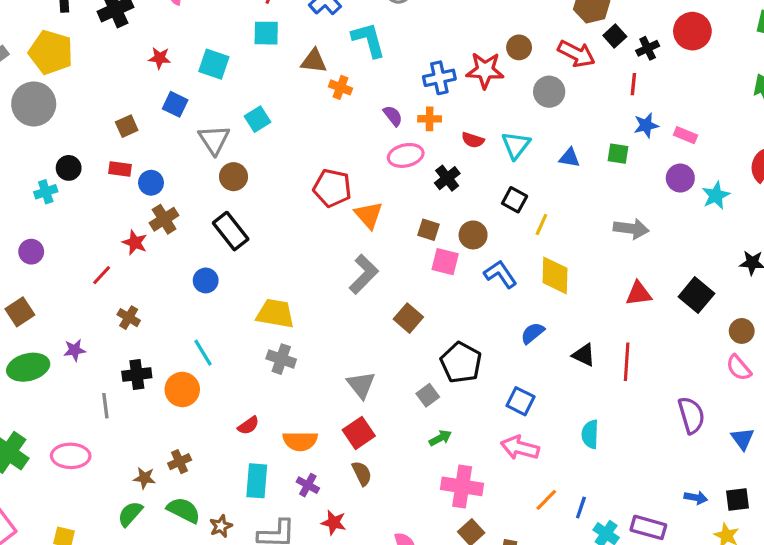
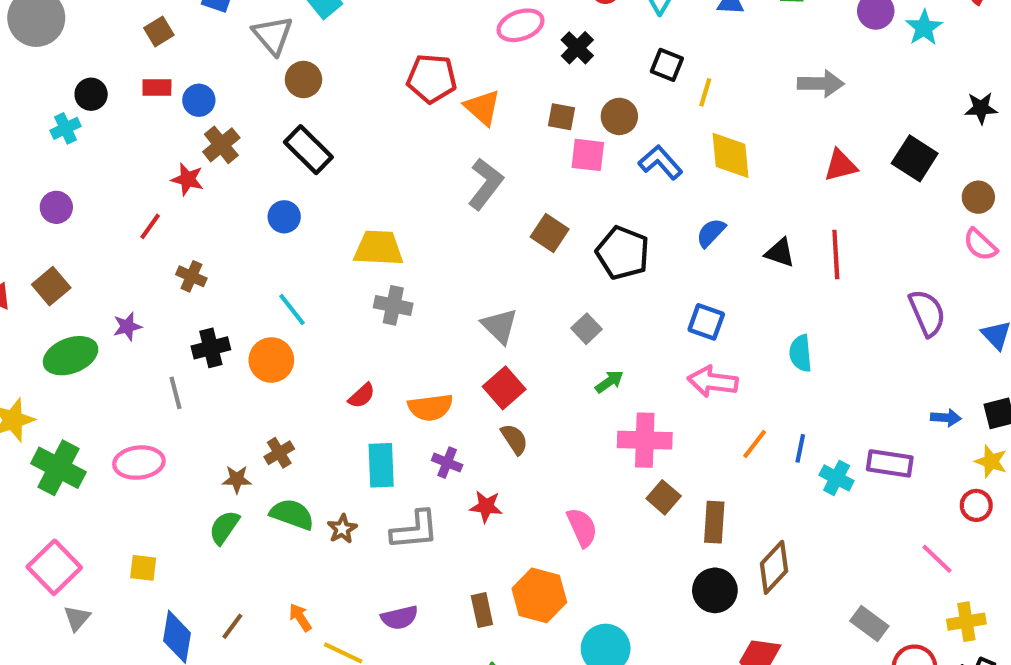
black pentagon: (461, 363) -> (623, 253), moved

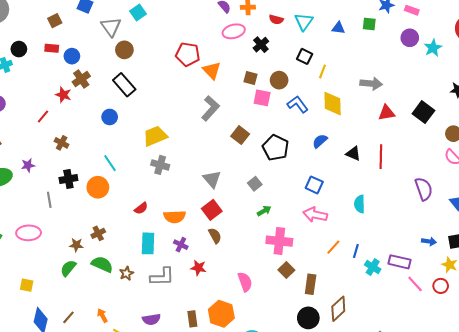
gray arrow: (821, 84) -> (371, 84), moved
yellow trapezoid: (379, 248) -> (155, 136), turned -30
pink line: (937, 559) -> (415, 284), moved

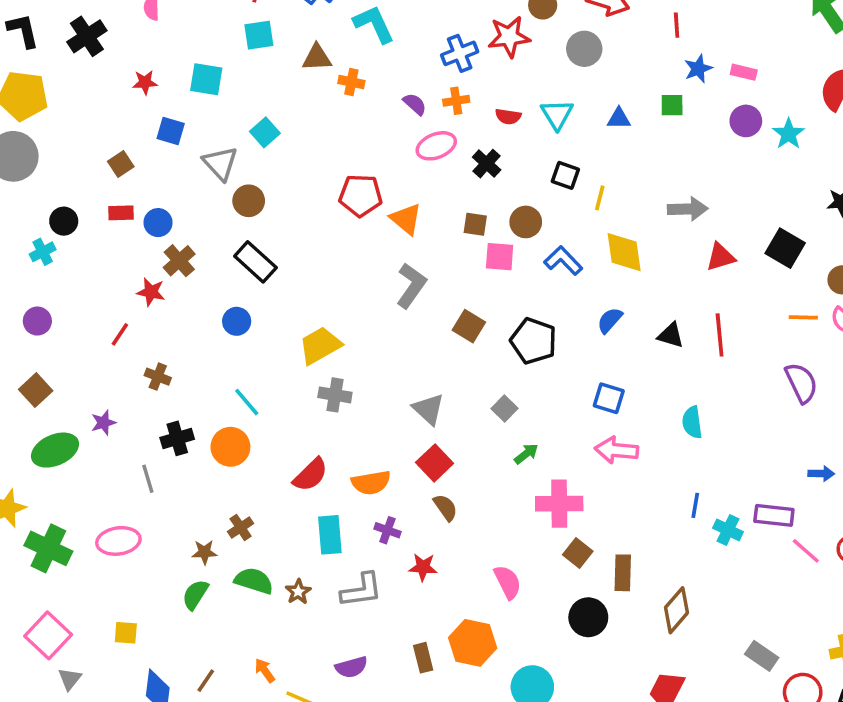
red semicircle: (141, 208) -> (311, 475), size x1.5
orange line: (333, 247) -> (803, 317), moved, turned 56
black circle: (308, 318) -> (588, 617), moved

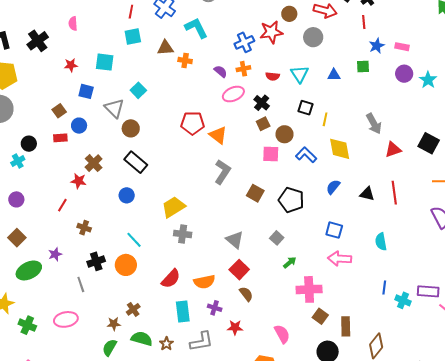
gray arrow: (688, 209) -> (374, 124), turned 65
blue circle: (158, 223) -> (79, 126), moved
brown square: (475, 224) -> (263, 124), moved, turned -32
green cross: (48, 548) -> (27, 325), size x0.7

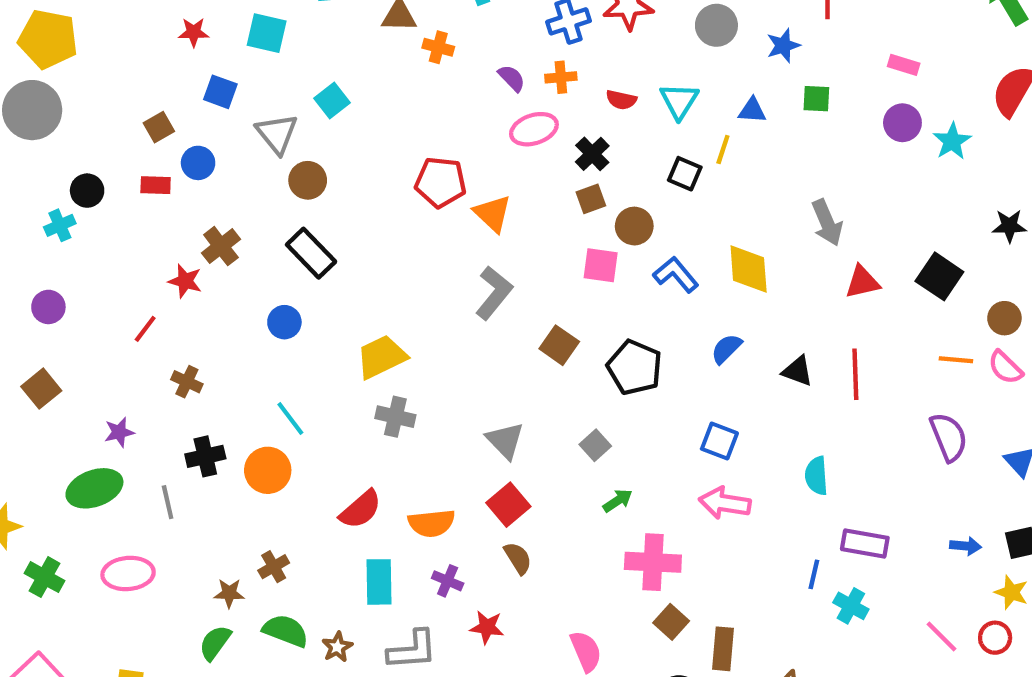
blue star: (377, 46) -> (783, 46), moved
yellow line: (325, 119) -> (723, 149), moved
green ellipse: (29, 270) -> (94, 488), moved
purple rectangle: (428, 291) -> (865, 543), moved

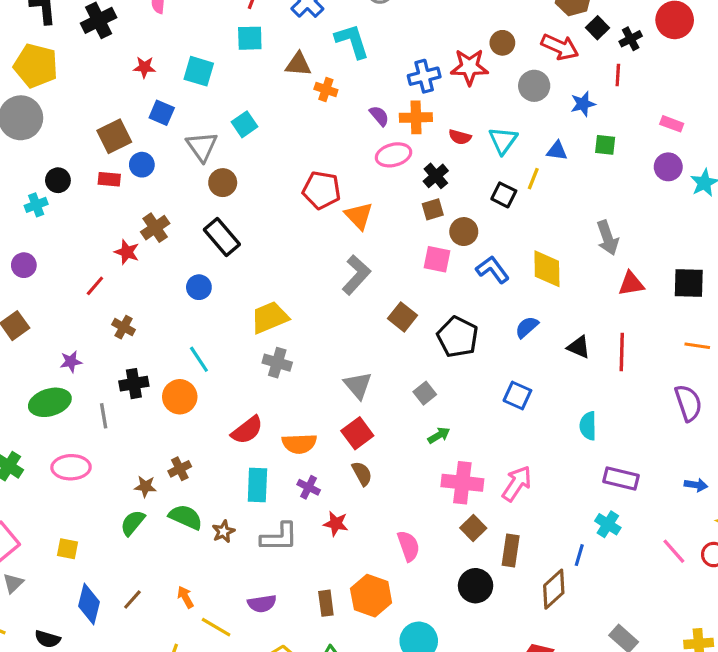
orange cross: (561, 77) -> (416, 117), size x1.4
brown square: (159, 127) -> (114, 136), size x1.5
black square: (939, 276) -> (689, 283), turned -36
pink arrow: (725, 503) -> (517, 484), moved, turned 111
blue line: (814, 574) -> (579, 555), moved

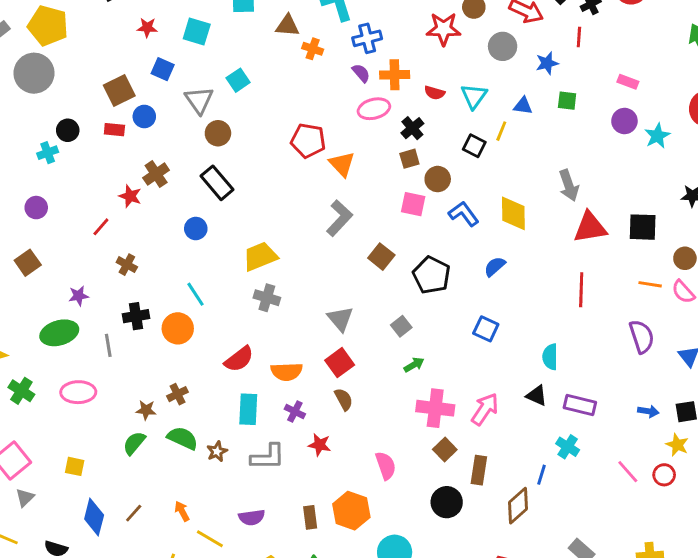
blue cross: (424, 76) -> (367, 38), moved
red triangle: (631, 284) -> (590, 227), size x1.4
black triangle: (579, 347) -> (537, 396), moved

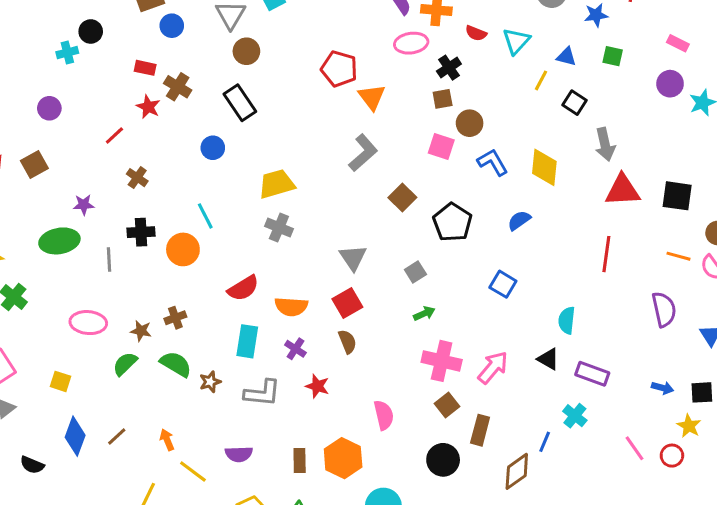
red rectangle: (114, 130) -> (145, 68), moved
black square: (474, 146) -> (575, 103), moved
brown cross: (156, 174) -> (178, 87), turned -30
pink ellipse: (78, 392) -> (88, 323), moved

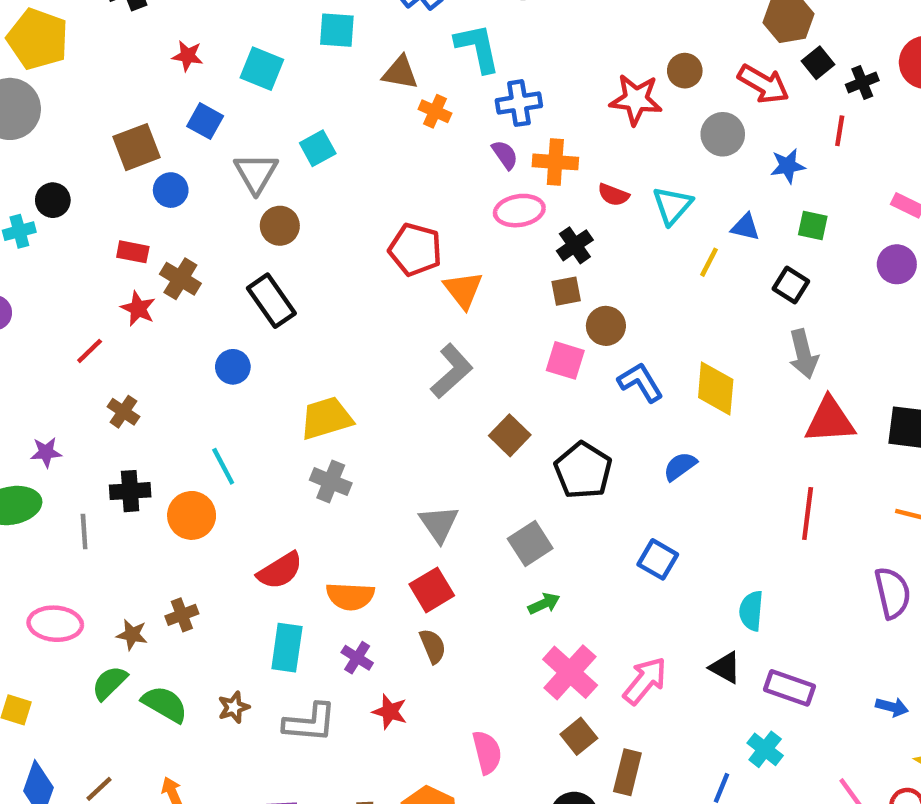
black square: (575, 103) -> (791, 285), moved
gray square: (415, 272) -> (530, 543), size x1.4
pink cross: (442, 361) -> (570, 672), turned 30
green semicircle: (176, 364) -> (165, 704), moved

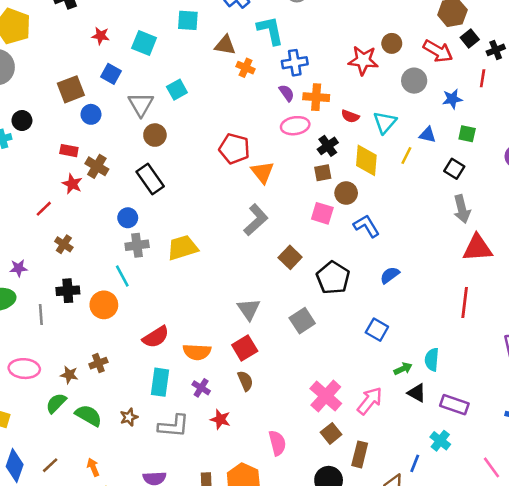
yellow diamond: (716, 389) -> (366, 160), moved
gray cross: (331, 482) -> (137, 245), moved, turned -30
green arrow: (544, 604) -> (403, 369), moved

